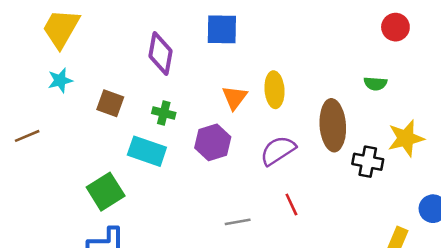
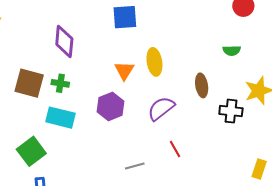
blue square: (222, 29) -> (125, 17), moved
brown square: (110, 103) -> (29, 83), size x1.4
green cross: (164, 113) -> (60, 83), moved
brown ellipse: (333, 125) -> (202, 85), size x0.6

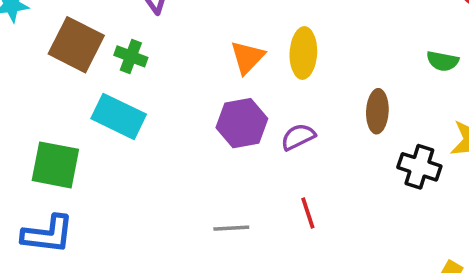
purple hexagon: (110, 106) -> (242, 123), moved
purple semicircle: (161, 108) -> (298, 137), size x0.7
green square: (31, 151) -> (55, 165), turned 36

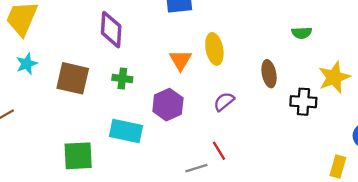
green cross: (131, 56) -> (122, 79), moved
cyan rectangle: (119, 116) -> (126, 131), moved
purple hexagon: (242, 123) -> (168, 105), moved
red line: (308, 213) -> (219, 151), moved

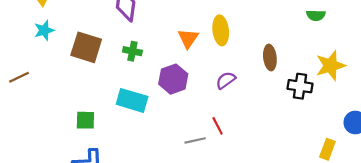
green semicircle: (302, 33) -> (316, 15), moved
green square: (78, 156) -> (85, 120), size x0.7

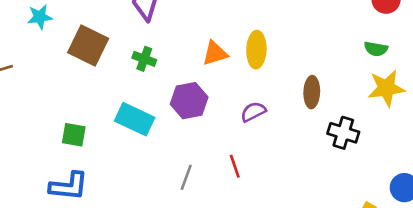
orange triangle: (188, 38) -> (215, 53), turned 30
yellow star: (330, 66) -> (386, 88), moved
gray line: (195, 140) -> (186, 177), moved, turned -66

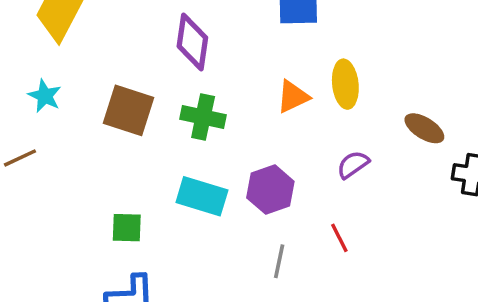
cyan star: (40, 17) -> (45, 96), moved, turned -30
green cross: (144, 59) -> (203, 117), size x1.4
brown ellipse: (312, 92) -> (424, 128), turned -52
purple hexagon: (189, 101) -> (270, 190), moved

